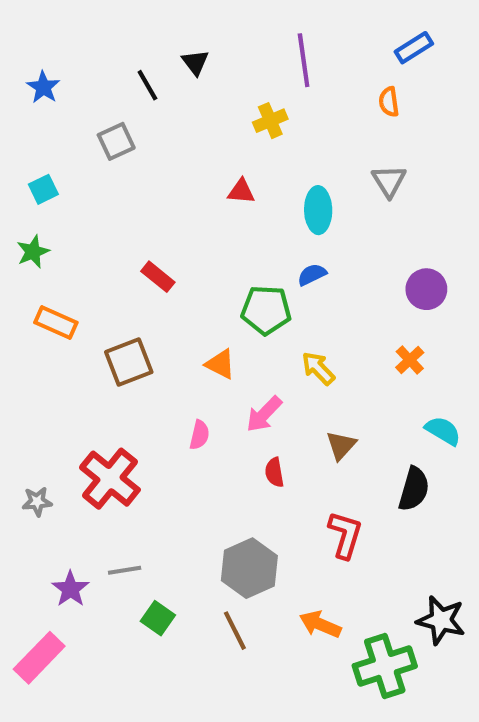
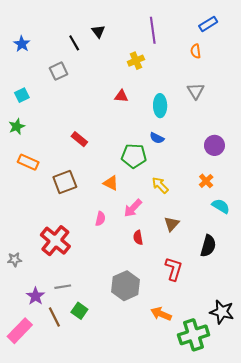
blue semicircle: (312, 275) -> (157, 138), turned -128
cyan semicircle: (443, 431) -> (221, 206), moved
gray star: (37, 502) -> (15, 259), moved
brown line: (235, 631) -> (54, 317), moved

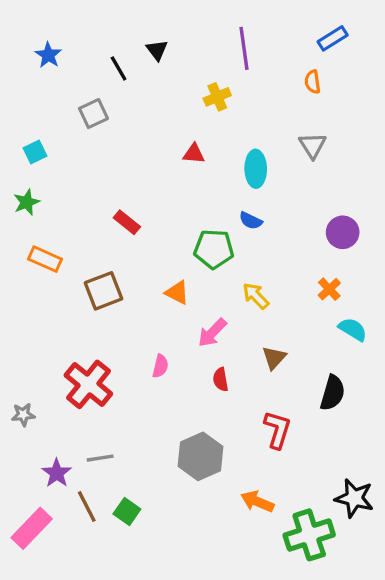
blue star: (22, 44) -> (48, 55), moved
pink semicircle: (100, 219) -> (160, 366), moved
green square: (79, 311) -> (127, 512), moved

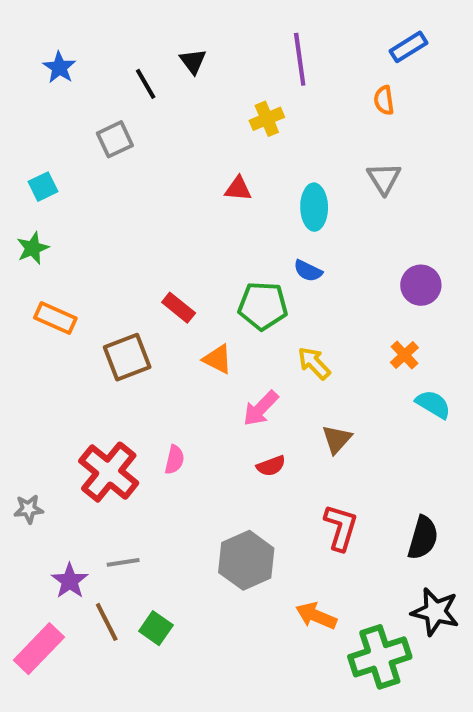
red rectangle: (127, 222) -> (179, 308), moved
pink semicircle: (160, 366) -> (174, 460), moved
red semicircle: (221, 379) -> (271, 466), turned -100
black semicircle: (333, 393) -> (423, 538), moved

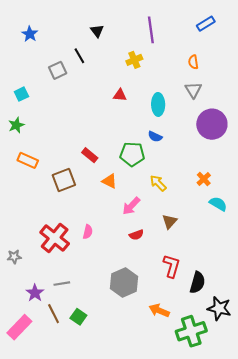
black line: (146, 84) -> (79, 56), moved
orange semicircle: (384, 100) -> (193, 62), moved
purple circle: (421, 285) -> (212, 124), moved, size x1.5
black semicircle: (423, 538) -> (197, 283), moved

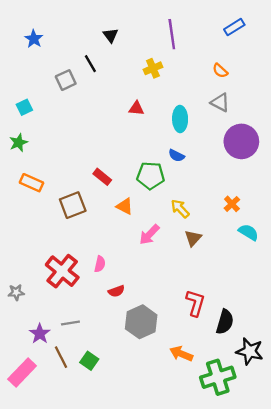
orange semicircle: (193, 62) -> (220, 71), turned -40
gray triangle: (193, 90) -> (220, 102), turned -30
brown triangle: (170, 221) -> (193, 238), moved
red semicircle: (136, 235) -> (116, 291), moved

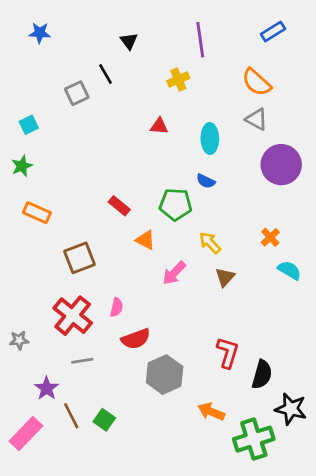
blue star: (34, 39) -> (40, 33), moved, turned -30
orange semicircle: (220, 71) -> (257, 82), size x1.6
brown square: (73, 205) -> (79, 258), moved
red semicircle: (116, 291) -> (136, 339), size x1.5
gray line: (70, 323) -> (82, 361), moved

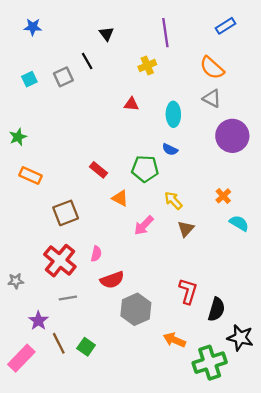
cyan square: (29, 125) -> (29, 79), moved

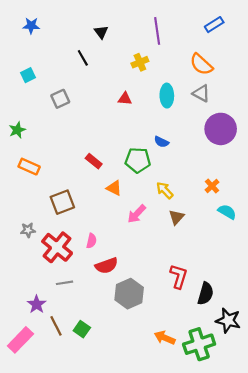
gray square: (63, 77) -> (60, 99), moved
cyan ellipse: (173, 114) -> (167, 96), moved
gray star: (16, 281) -> (28, 230), moved
orange arrow: (174, 340) -> (165, 338), moved

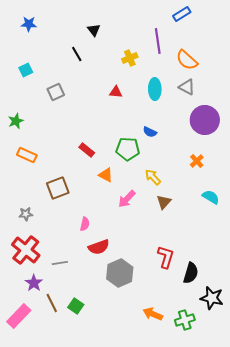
blue rectangle: (214, 25) -> (182, 14), moved
purple line: (157, 31) -> (158, 41), moved
orange cross: (212, 186) -> (197, 161), moved
red cross: (57, 247) -> (26, 250), moved
green cross: (199, 344) -> (185, 320), size x0.7

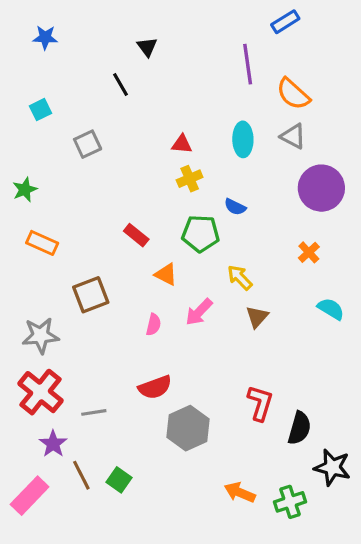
yellow cross: (130, 58) -> (190, 179), moved
gray star: (26, 214) -> (41, 336), size x1.6
pink semicircle: (85, 224) -> (153, 325), moved

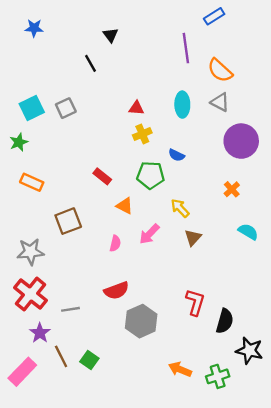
cyan square: (41, 110) -> (32, 108), moved, size x1.5

